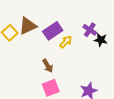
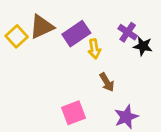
yellow arrow: (66, 42) -> (94, 49), turned 128
brown arrow: (48, 66) -> (107, 82), moved

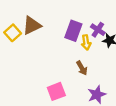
purple rectangle: (76, 34) -> (73, 31), moved, turned -36
yellow arrow: (94, 49) -> (86, 42), moved

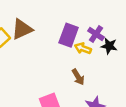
yellow arrow: (86, 42) -> (83, 48), turned 120

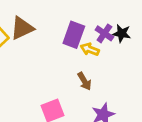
black star: (109, 46) -> (122, 33), moved

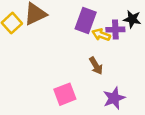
purple cross: (104, 33) -> (115, 30), moved, turned -36

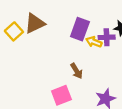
brown arrow: (96, 66) -> (76, 71), moved

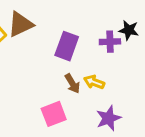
purple rectangle: (80, 29) -> (67, 46), moved
yellow arrow: (94, 42) -> (94, 82), moved

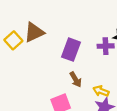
yellow arrow: (94, 82) -> (101, 91), moved

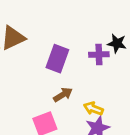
brown arrow: (76, 80) -> (63, 95), turned -91

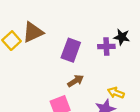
yellow arrow: (93, 109) -> (116, 93), moved

